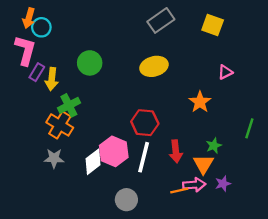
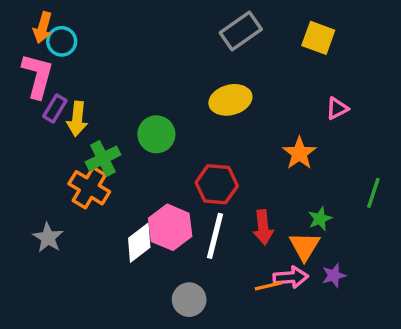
green circle: (90, 63) -> (156, 134), moved
gray star: (54, 158) -> (48, 238), moved, turned 30

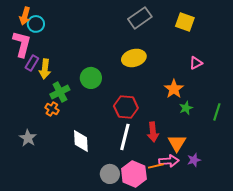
orange cross: (89, 188) -> (52, 109), size x0.6
green star: (320, 219) -> (186, 108), moved
pink hexagon: (170, 227) -> (134, 174), moved
white diamond: (139, 243) -> (81, 141), turned -55

